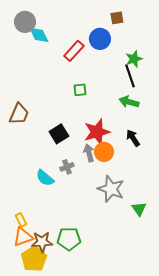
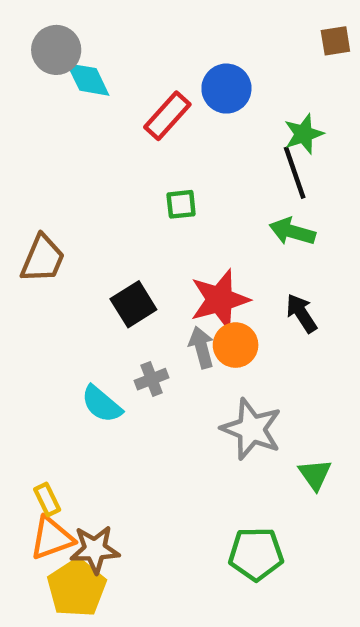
brown square: (117, 18) -> (335, 41), moved
green pentagon: (69, 239) -> (256, 554), moved

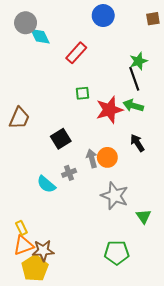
blue circle: (226, 89) -> (103, 16), moved
red star: (220, 300) -> (109, 110), moved

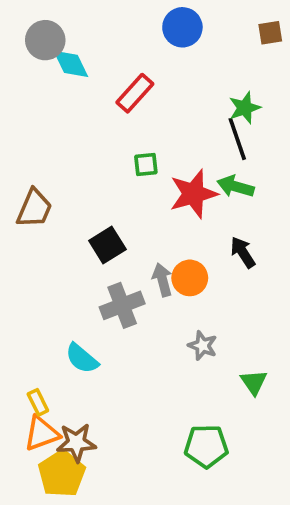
gray cross: (69, 173) -> (122, 305), size x1.6
cyan semicircle: (46, 184) -> (82, 358), moved
gray star: (115, 196) -> (203, 346), size x0.6

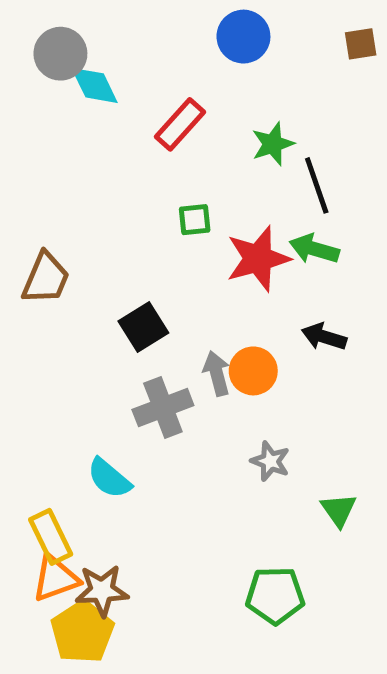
green star: (245, 108) -> (273, 144), moved
black arrow: (243, 252) -> (324, 337), turned -40
yellow rectangle: (38, 402) -> (51, 537), size x1.5

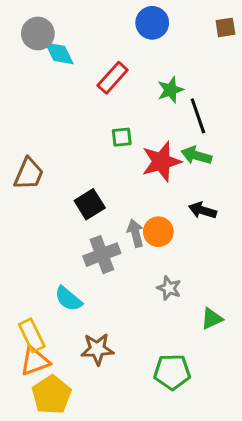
green triangle: (339, 510) -> (212, 319), turned 40
brown star: (102, 591) -> (97, 349), moved

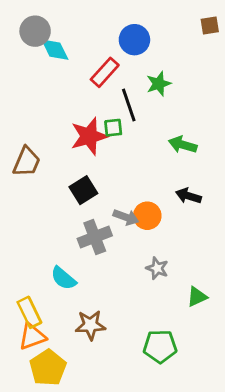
blue circle: (152, 23) -> (134, 40), moved
black line: (198, 116) -> (129, 105), moved
red star: (161, 162) -> (89, 136), moved
gray arrow: (135, 233) -> (126, 217), turned 125

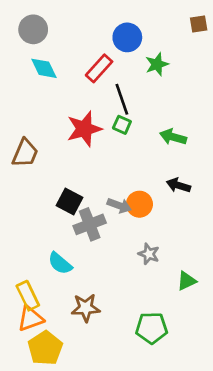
cyan diamond: (55, 50) -> (44, 68), moved
green star: (159, 84) -> (157, 64), moved
green square: (113, 128) -> (122, 125), moved, turned 30
black square: (83, 190) -> (69, 202), moved, turned -30

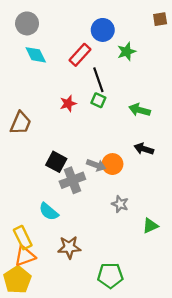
red star: (84, 129) -> (68, 103), size x0.6
green pentagon: (152, 328) -> (110, 275), moved
yellow pentagon: (45, 348) -> (17, 280), moved

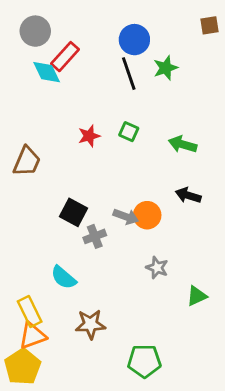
red rectangle: (80, 55) -> (65, 57), moved
black line: (98, 80) -> (129, 74), moved
gray cross: (72, 180) -> (95, 236), size x0.7

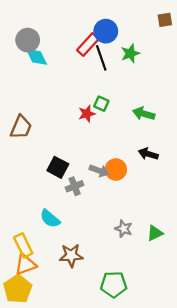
gray circle: (35, 31) -> (28, 40), moved
red rectangle: (65, 57) -> (88, 45), moved
red star: (89, 136) -> (87, 114), moved
gray star: (157, 268) -> (124, 229), moved

